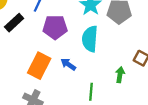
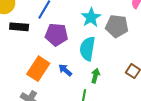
black rectangle: (14, 23) -> (19, 27), turned 42
green arrow: (120, 75) -> (95, 76), moved

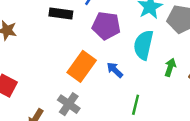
green arrow: (95, 76) -> (170, 67), moved

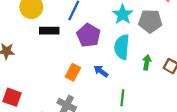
purple pentagon: (106, 26) -> (89, 35), turned 30
orange rectangle: (82, 66) -> (73, 72), size x0.7

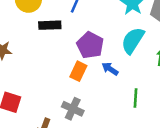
purple pentagon: (89, 35) -> (90, 45), moved
cyan semicircle: (122, 47) -> (133, 40), turned 30

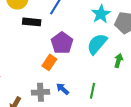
blue arrow: (110, 69) -> (63, 89), moved
gray cross: (73, 109) -> (41, 92), turned -36

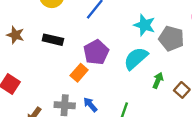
cyan star: (101, 14) -> (144, 25), turned -30
black rectangle: (32, 22) -> (53, 40), moved

